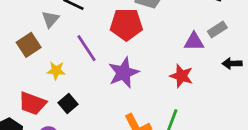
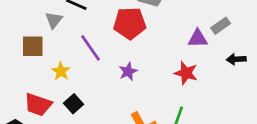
brown square: (29, 45) -> (33, 46), turned 35
yellow star: (56, 71) -> (61, 71), turned 30
purple star: (123, 73) -> (128, 71), size x0.6

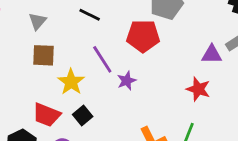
gray triangle: (54, 20) -> (37, 21), moved
yellow star: (61, 71) -> (71, 82), size x1.4
purple star: (128, 71) -> (127, 81), moved

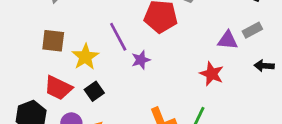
brown square: (44, 55) -> (53, 41), moved

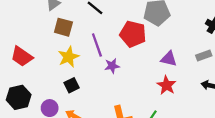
purple triangle: (228, 40) -> (169, 59), moved
brown square: (53, 41) -> (63, 27), moved
red trapezoid: (58, 88) -> (22, 56), moved

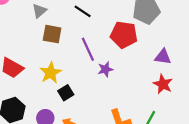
yellow star: (69, 57) -> (51, 73), moved

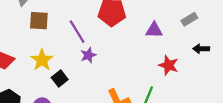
purple star: (105, 69) -> (88, 55), moved
red star: (163, 84) -> (169, 65), moved

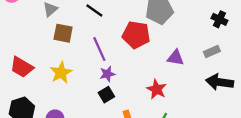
black arrow: (201, 49) -> (220, 82), size x1.6
red star: (169, 65) -> (157, 89), moved
black square: (60, 79) -> (106, 95), moved

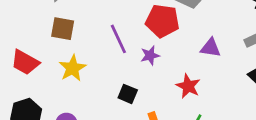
brown square: (63, 33) -> (63, 29), moved
purple star: (107, 74) -> (150, 55), moved
black square: (106, 95) -> (128, 94), turned -35

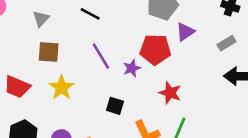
red pentagon: (162, 21) -> (155, 50), moved
purple triangle: (211, 48) -> (185, 32), moved, turned -36

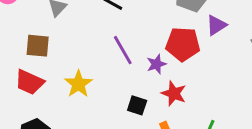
brown square: (49, 52) -> (38, 46), moved
red star: (170, 93) -> (174, 93), moved

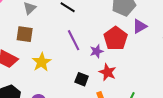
red pentagon: (183, 44) -> (116, 38), turned 30
brown square: (38, 46) -> (25, 34), moved

